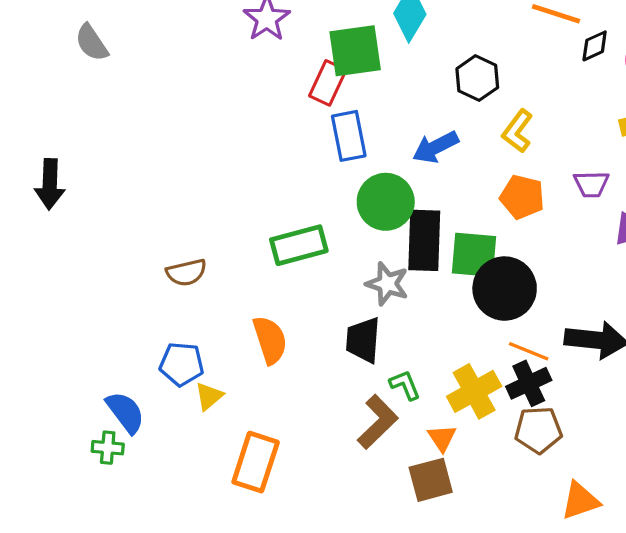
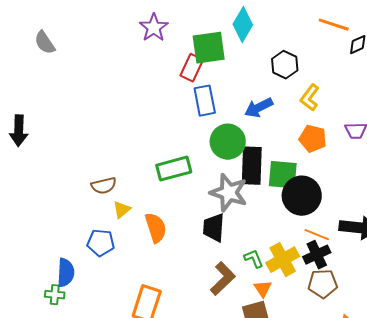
gray star: (387, 284) -> (229, 193), size x1.4
green L-shape: (405, 385) -> (254, 259), moved
yellow triangle: (209, 396) -> (122, 210), moved
blue semicircle: (125, 412) -> (66, 273), turned 40

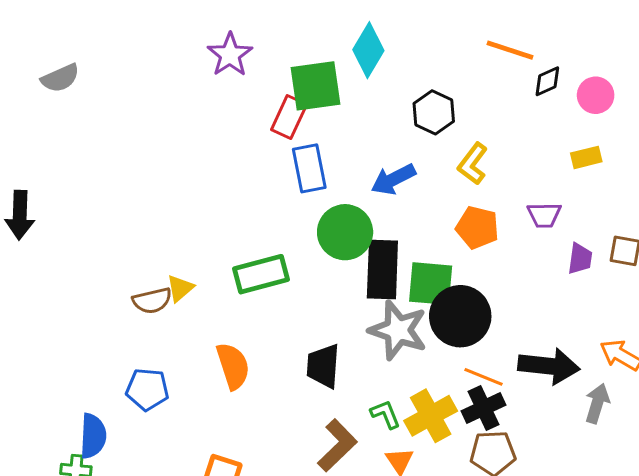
gray semicircle: (45, 43) -> (60, 78), turned -80
gray star: (229, 193) -> (398, 330), moved
yellow triangle: (122, 210) -> (180, 288), moved

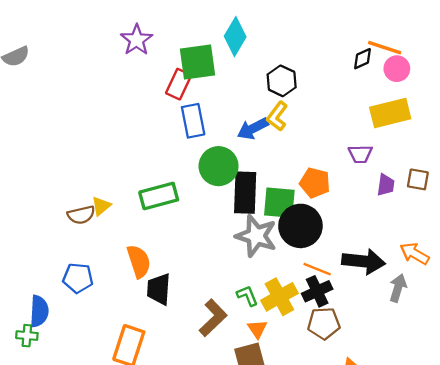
orange line: (510, 50) -> (385, 48), moved
yellow rectangle: (586, 157) -> (390, 113), size x1.8
yellow L-shape: (473, 164) -> (277, 116), moved
orange pentagon: (477, 227) -> (315, 183), moved
black trapezoid: (323, 366) -> (159, 289), moved

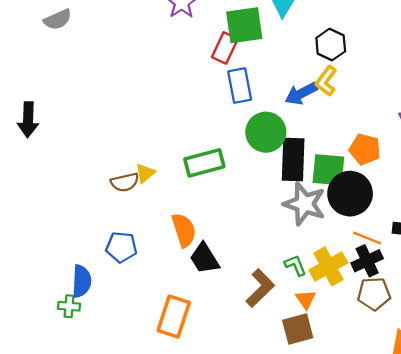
black trapezoid: (159, 289) -> (204, 258), turned -36

